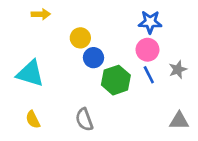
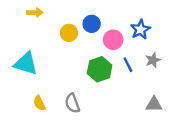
blue star: (150, 22) -> (140, 29), moved, turned -30
pink circle: (147, 50) -> (113, 40), moved
blue circle: (93, 58) -> (92, 24), moved
yellow semicircle: (33, 120) -> (39, 103), moved

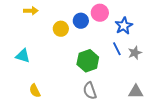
pink circle: (113, 40) -> (100, 13), moved
cyan triangle: (26, 64) -> (23, 56), size x0.7
blue line: (128, 65) -> (117, 49), moved
gray semicircle: (72, 103) -> (90, 91), moved

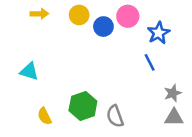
yellow circle: (61, 29) -> (79, 15), moved
gray star: (135, 53) -> (173, 93), moved
green hexagon: (88, 61) -> (83, 106), moved

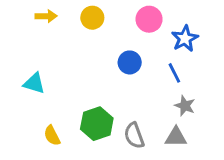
blue circle: (103, 27) -> (130, 62), moved
gray star: (173, 93) -> (185, 106), moved, turned -30
gray triangle: (174, 117) -> (176, 137), moved

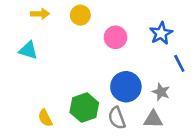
pink circle: (149, 19) -> (115, 37), moved
blue circle: (130, 62) -> (126, 87), moved, size x1.5
blue line: (174, 73) -> (179, 63), moved
cyan triangle: (34, 83) -> (28, 50), moved

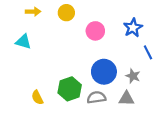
gray semicircle: (117, 118) -> (96, 97), turned 102

